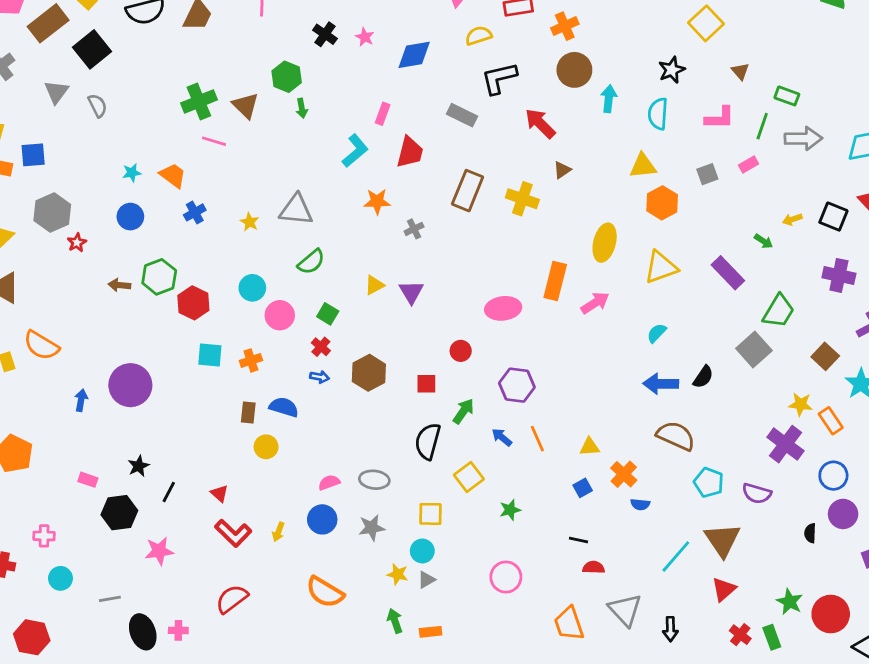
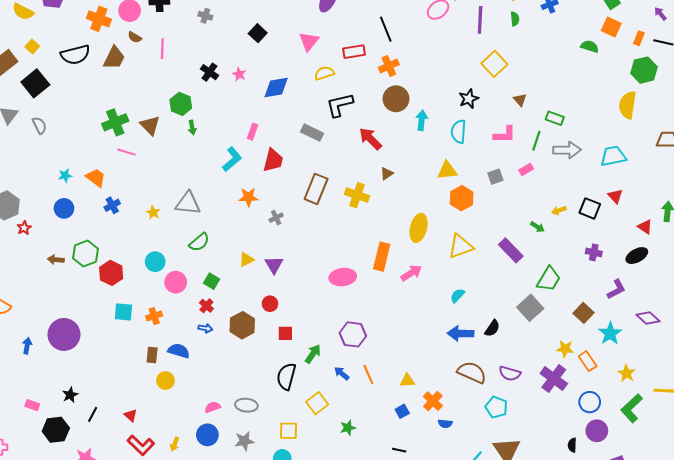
purple cross: (839, 275) -> (594, 252), size x0.7
red circle: (461, 351) -> (270, 304), moved
purple semicircle: (757, 493) -> (510, 373), moved

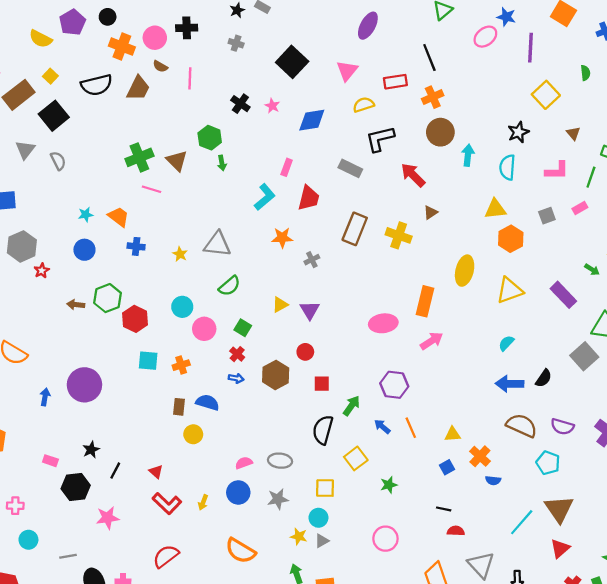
green semicircle: (515, 19) -> (585, 73), moved
black square: (258, 33) -> (292, 62), size x1.6
blue cross: (112, 205) -> (136, 246), turned 35
pink arrow: (411, 273) -> (432, 341), moved

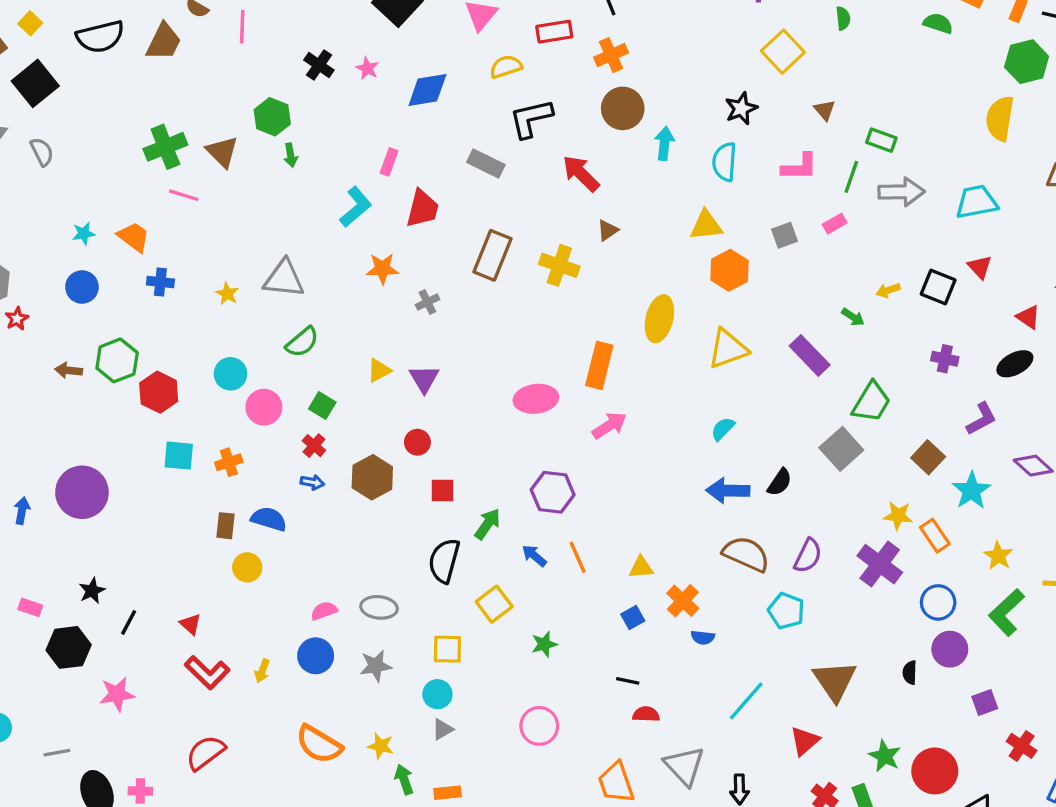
purple semicircle: (562, 427) -> (808, 556), turned -80
brown triangle: (559, 509) -> (835, 681), moved
yellow star: (299, 536) -> (381, 746), moved

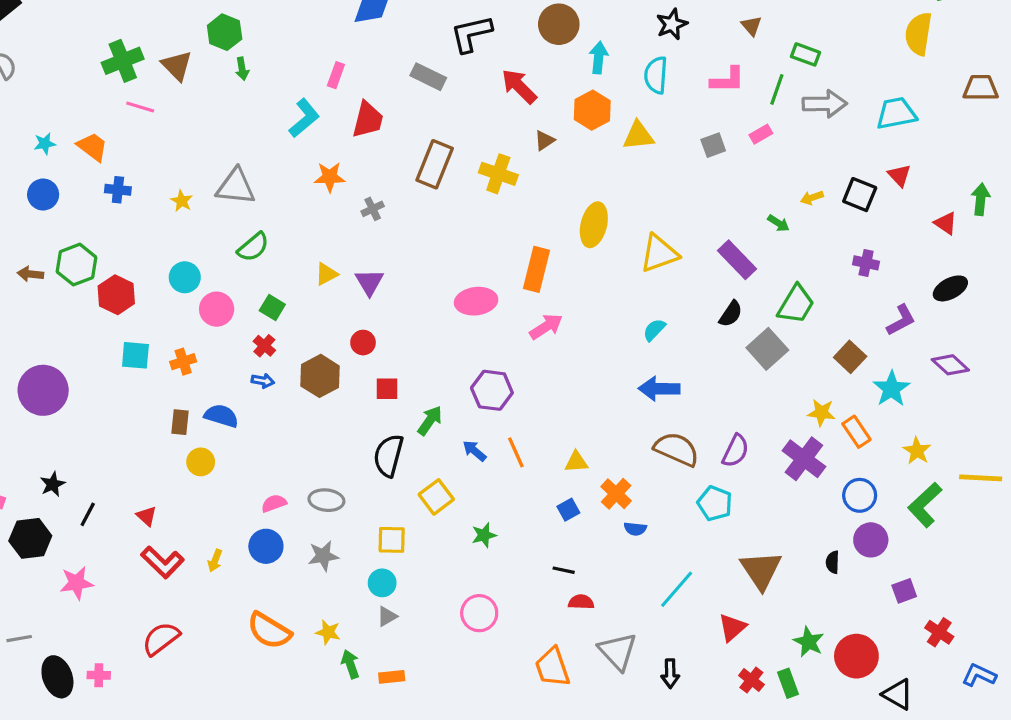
orange hexagon: (730, 270) -> (592, 110), moved
black ellipse: (1015, 364) -> (950, 288), moved
black semicircle: (780, 482) -> (731, 314), moved

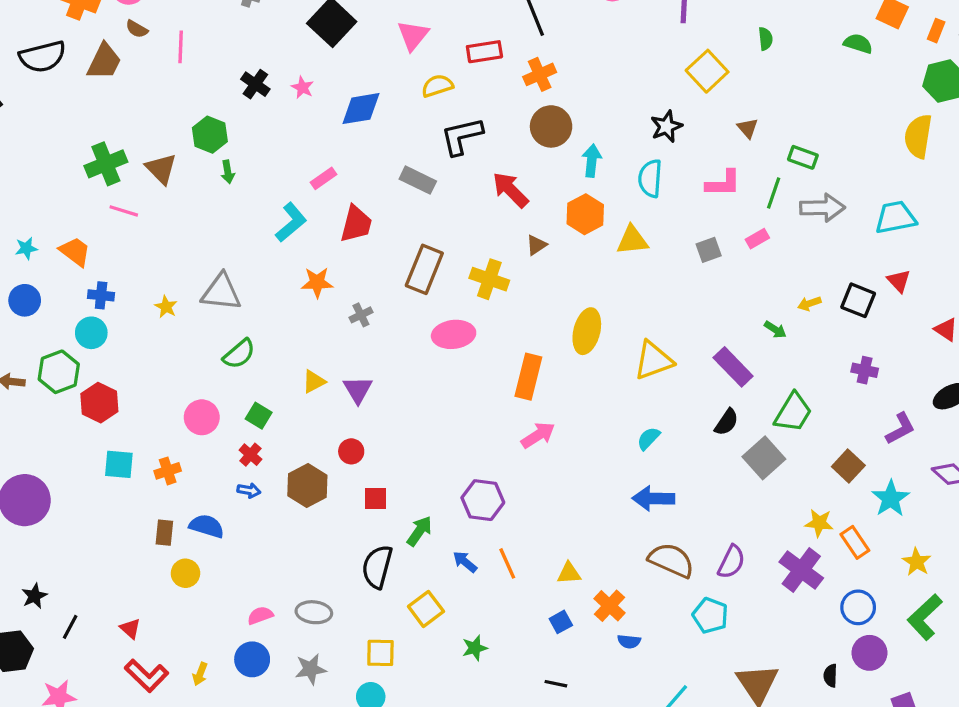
pink rectangle: (336, 75) -> (324, 178), turned 35
cyan circle: (185, 277) -> (91, 333), moved
pink ellipse: (476, 301) -> (454, 334), moved

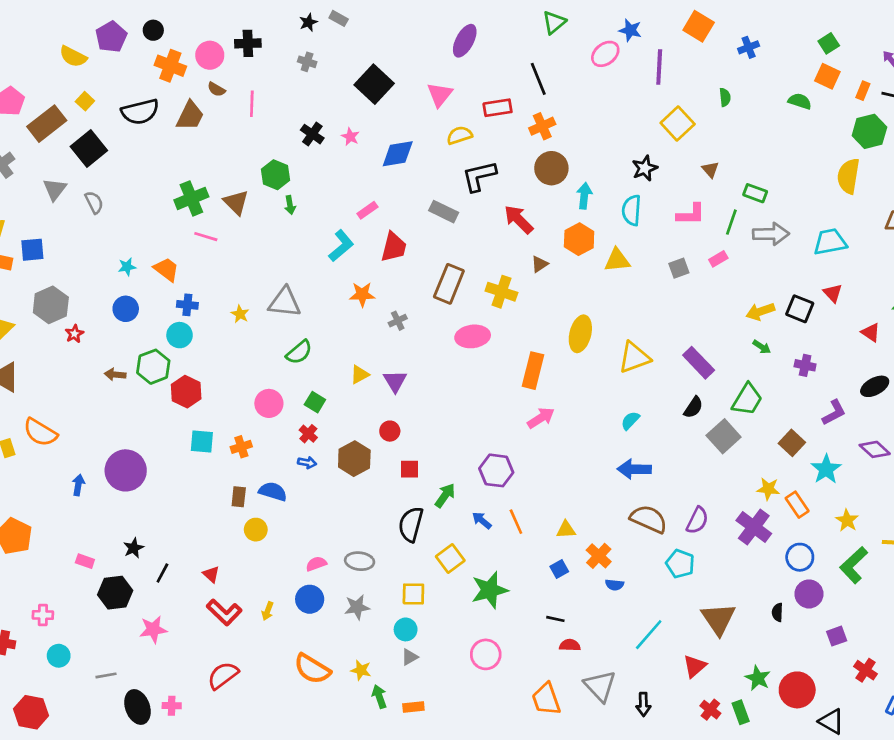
yellow arrow: (809, 304) -> (760, 311), size x1.5
green arrow: (775, 330) -> (762, 347), moved
green star: (475, 648) -> (490, 590), size x1.8

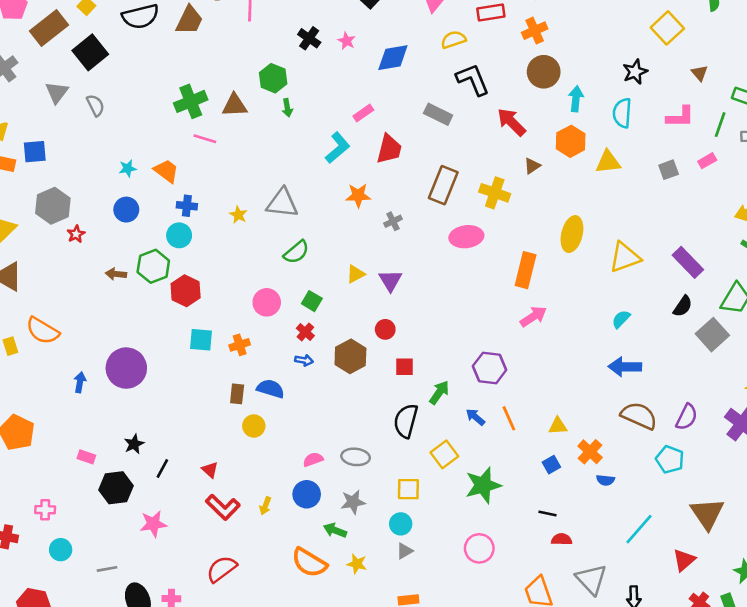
black L-shape: (479, 176) -> (473, 79), turned 81
brown triangle: (236, 202) -> (235, 105), turned -48
green arrow: (379, 696) -> (335, 530), moved, turned -50

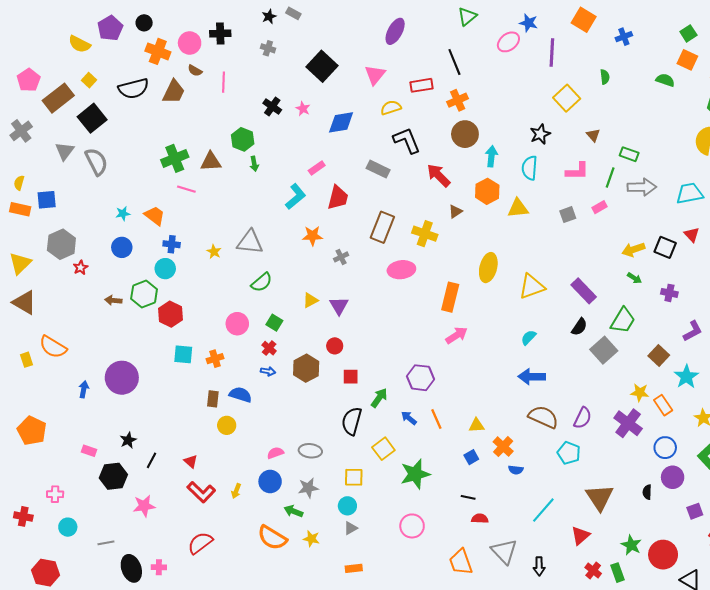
gray semicircle: (95, 105) -> (96, 162), size x1.5

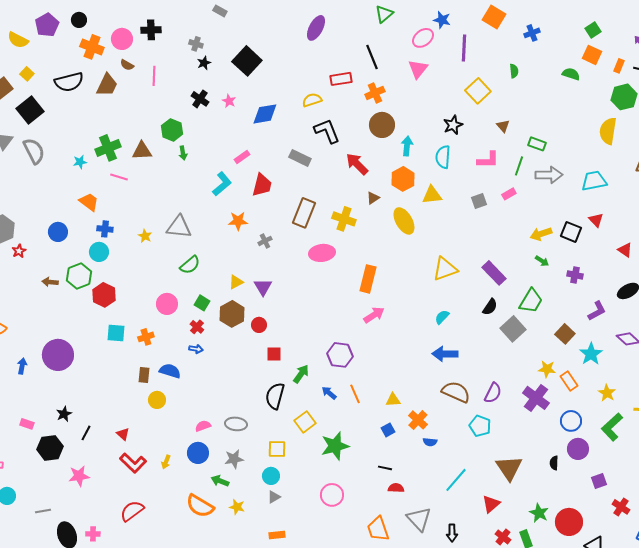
black star: (269, 17) -> (204, 63), moved
pink triangle: (375, 75) -> (418, 69), moved
cyan star: (123, 214) -> (80, 162), moved
yellow ellipse: (488, 268) -> (404, 221), moved, turned -44
brown hexagon: (306, 368) -> (232, 314), moved

